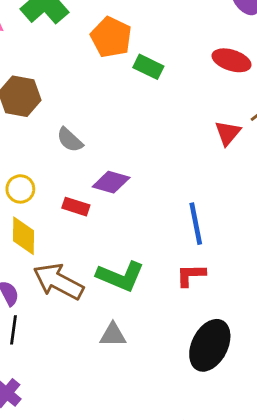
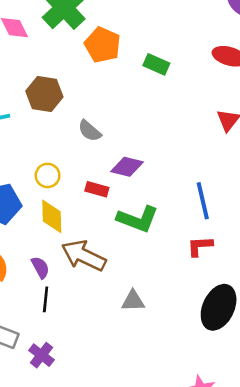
orange pentagon: (111, 37) -> (103, 45), moved
green L-shape: (120, 276) -> (138, 219), moved

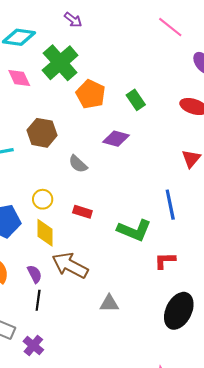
green rectangle: (156, 64) -> (136, 100), moved, turned 30
purple diamond: (127, 167) -> (116, 139), moved
blue line: (203, 201) -> (170, 205), moved
green L-shape: (138, 219) -> (134, 230), moved

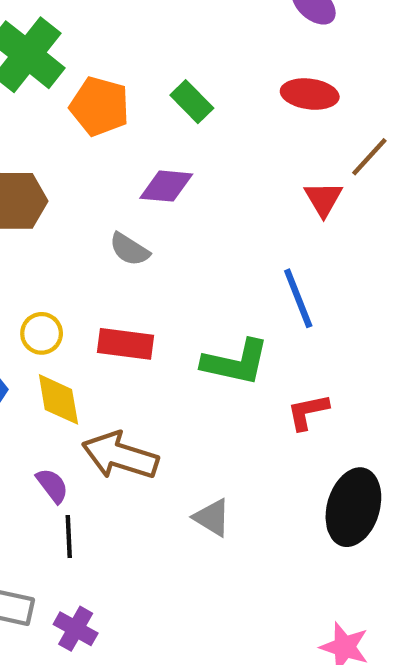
gray semicircle: (78, 164) -> (129, 249), moved
red rectangle: (82, 212) -> (126, 344), size x1.4
gray triangle: (109, 303) -> (212, 518), turned 42

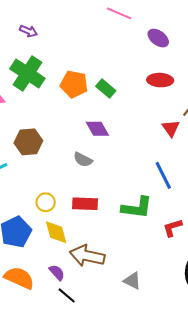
orange pentagon: (100, 106) -> (74, 84), moved
purple diamond: (166, 186) -> (97, 129), turned 60
black line: (69, 537) -> (67, 295), turned -42

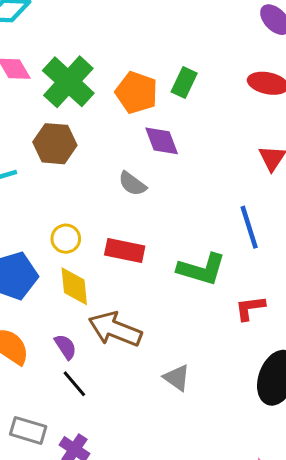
green cross: (27, 74) -> (68, 82), moved
orange pentagon: (74, 84) -> (136, 93), moved
green rectangle: (106, 88) -> (184, 82), turned 66

